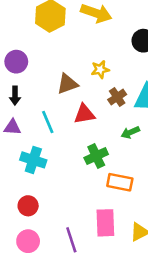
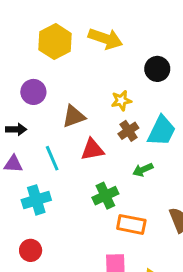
purple circle: (16, 62) -> (33, 92), moved
yellow star: (100, 70) -> (121, 101), moved
black arrow: (15, 96) -> (16, 129), turned -90
cyan cross: (33, 160) -> (36, 200), turned -35

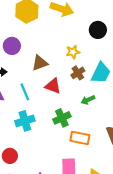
red triangle: (92, 150) -> (53, 86), turned 30
cyan cross: (36, 200) -> (25, 121), moved

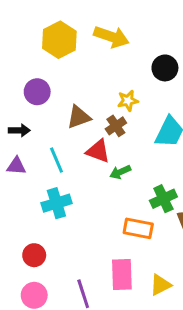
brown cross: (78, 73) -> (116, 126), moved
green arrow: (88, 100) -> (120, 172), moved
green cross: (62, 118) -> (163, 199), moved

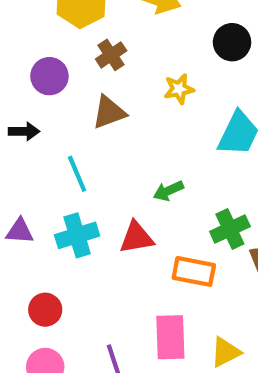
brown cross: (116, 126) -> (111, 55), moved
red triangle: (98, 151) -> (136, 237), moved, turned -30
purple triangle: (16, 166) -> (20, 231), moved

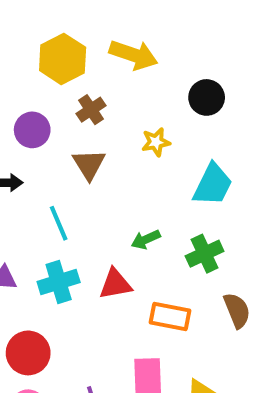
brown triangle: (109, 112) -> (89, 164), turned -42
green cross: (230, 229) -> (205, 254), moved
red circle: (45, 310) -> (28, 353), size x1.4

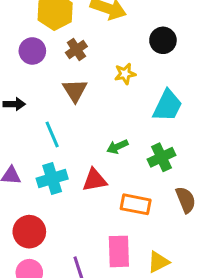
purple circle: (32, 130) -> (32, 51), moved

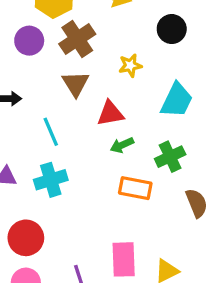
brown cross: (76, 49) -> (77, 39), size x1.5
red triangle: (95, 180) -> (110, 114), moved
orange rectangle: (136, 204) -> (135, 188), moved

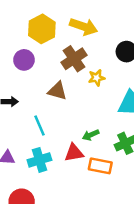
brown cross: (77, 39) -> (74, 59), moved
brown triangle: (76, 84) -> (57, 91), turned -42
red triangle: (110, 114) -> (74, 153), moved

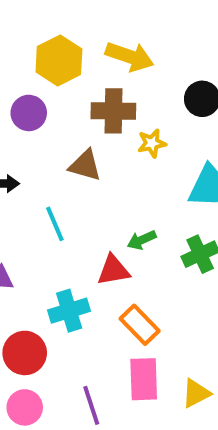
brown cross: (74, 59) -> (113, 111), turned 35
cyan cross: (39, 160) -> (69, 311), moved
orange rectangle: (100, 166) -> (140, 325), moved, turned 35

